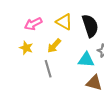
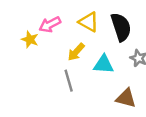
yellow star: (26, 48) -> (30, 39), moved
cyan triangle: (86, 60) -> (104, 64), moved

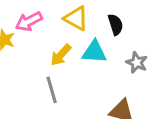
black semicircle: (121, 27) -> (115, 24), size x0.6
cyan triangle: (104, 64) -> (94, 52), moved

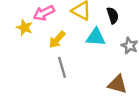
yellow arrow: (61, 55) -> (57, 40), moved

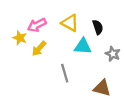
yellow arrow: (57, 40) -> (39, 49), moved
gray line: (62, 67) -> (65, 73), moved

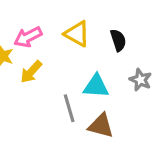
cyan triangle: (83, 46) -> (96, 86), moved
brown triangle: (102, 88) -> (101, 126), moved

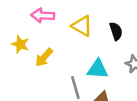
pink arrow: (28, 37) -> (43, 15), moved, turned 30

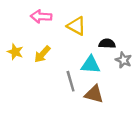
black semicircle: (116, 31) -> (107, 44), moved, turned -70
yellow star: (20, 44) -> (15, 52), moved

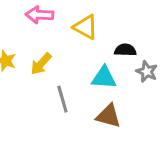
gray line: (71, 81) -> (62, 99), moved

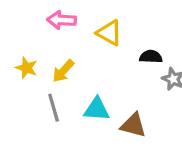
cyan triangle: (104, 78) -> (97, 109), moved
gray line: (62, 99) -> (54, 108), moved

